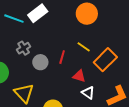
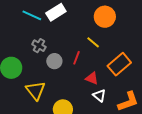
yellow line: (84, 47) -> (93, 42), moved
gray cross: (24, 48) -> (39, 46), turned -32

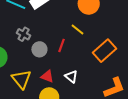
red triangle: (92, 78) -> (47, 76), moved
white triangle: (99, 96) -> (71, 77), moved

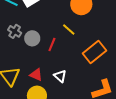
gray circle: (39, 49) -> (32, 38), moved

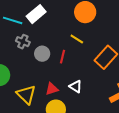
gray cross: (15, 31) -> (23, 42), moved
red triangle: (36, 75) -> (52, 89), turned -32

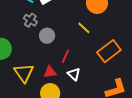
red line: (63, 57) -> (65, 56), moved

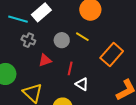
gray circle: (47, 36) -> (62, 40), moved
red triangle: (50, 72) -> (45, 60), moved

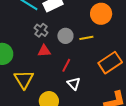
yellow line: (82, 37) -> (86, 38), turned -56
gray cross: (28, 40) -> (41, 30), moved

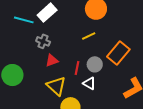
gray circle: (65, 36) -> (95, 64), moved
yellow triangle: (24, 79) -> (56, 86), moved

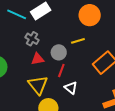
gray circle: (95, 64) -> (59, 52), moved

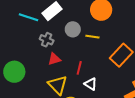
yellow line: (78, 41) -> (92, 37), turned 32
gray circle: (59, 52) -> (73, 29), moved

